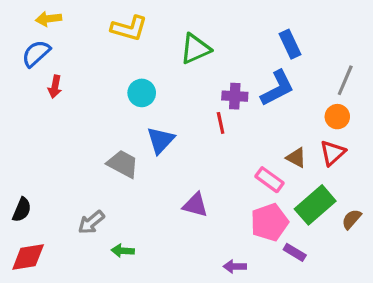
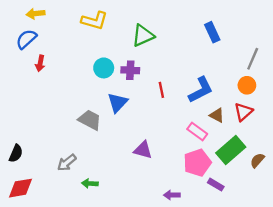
blue L-shape: (277, 88) -> (201, 90), moved
purple cross: (235, 96) -> (130, 70), moved

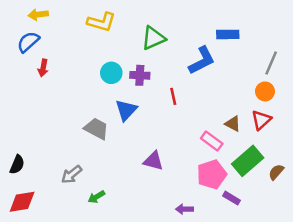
blue rectangle: (212, 32) -> (228, 34), turned -66
blue L-shape: (201, 90) -> (202, 60), moved
green arrow: (90, 183) -> (96, 197), turned -35

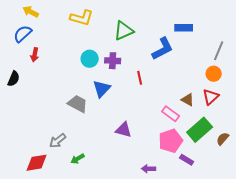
yellow arrow: (38, 15) -> (31, 12), turned 35
black semicircle: (17, 165) -> (14, 79), moved
red diamond: (22, 202) -> (37, 163), moved

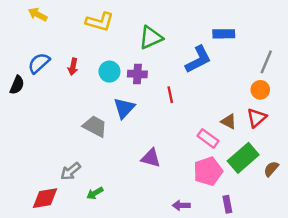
blue semicircle: (23, 34) -> (39, 63), moved
red arrow: (35, 55) -> (73, 67), moved
black semicircle: (14, 79) -> (17, 85), moved
purple rectangle: (187, 160) -> (227, 204), moved, turned 48

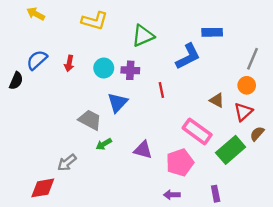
brown triangle: (229, 121) -> (217, 100), moved
pink rectangle: (208, 138) -> (197, 131), size x1.4
brown semicircle: (271, 169) -> (257, 134), moved
pink pentagon: (208, 171) -> (180, 163), moved
green arrow: (95, 193) -> (104, 144), moved

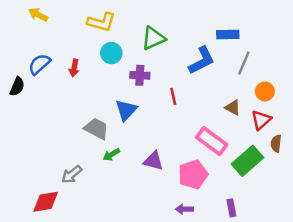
gray line: (252, 59) -> (244, 63), moved
cyan circle: (104, 68) -> (111, 53), moved
brown semicircle: (257, 134) -> (276, 143), turned -35

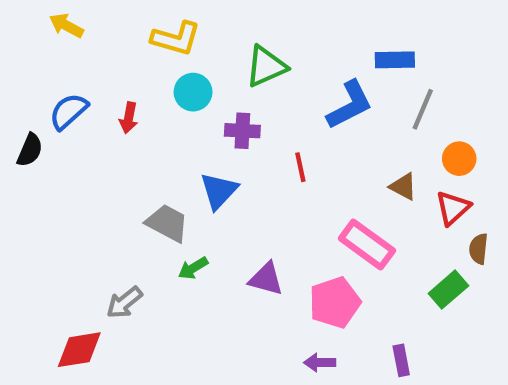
green rectangle: (248, 161) -> (448, 290), moved, size x0.7

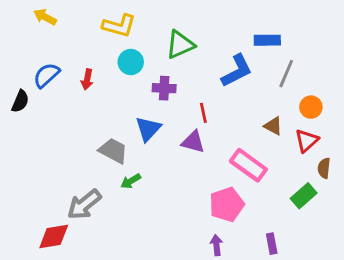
purple triangle: (266, 279) -> (193, 142), moved
gray arrow: (124, 302) -> (84, 204), size x1.4
purple arrow: (320, 363) -> (216, 245), turned 84

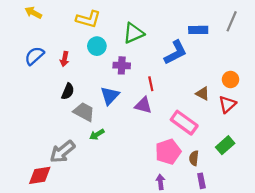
gray line: (286, 74) -> (232, 21), moved
black semicircle: (20, 101) -> (68, 91), moved
brown semicircle: (324, 168) -> (194, 158), moved

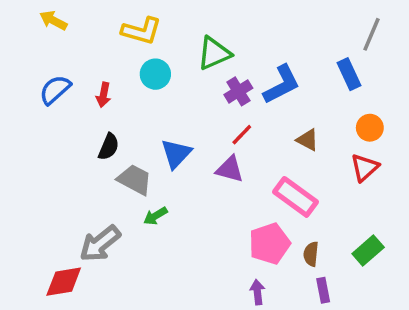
blue rectangle: (198, 30) -> (349, 74), moved, turned 66
purple cross: (122, 65) -> (238, 91), moved, turned -35
red line: (151, 84) -> (242, 135), turned 56
brown triangle: (202, 94) -> (308, 140), moved
green rectangle: (225, 145) -> (368, 251), moved

